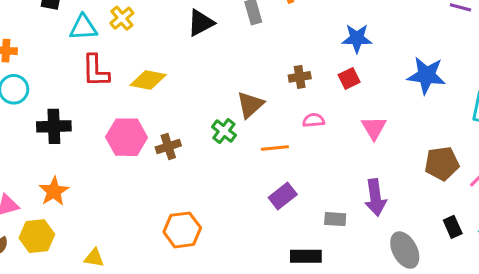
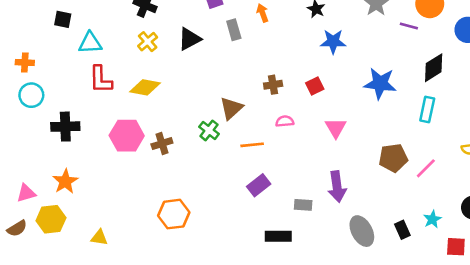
yellow cross: (122, 18) -> (148, 42), moved
blue star: (357, 38) -> (333, 42), moved
black rectangle: (453, 227) -> (402, 230), moved

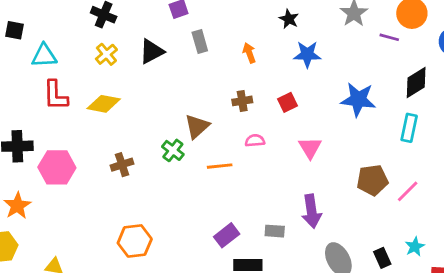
orange arrow: (263, 13) -> (249, 53), moved
pink hexagon: (127, 136) -> (57, 167), moved
purple rectangle: (259, 185) -> (227, 235), moved

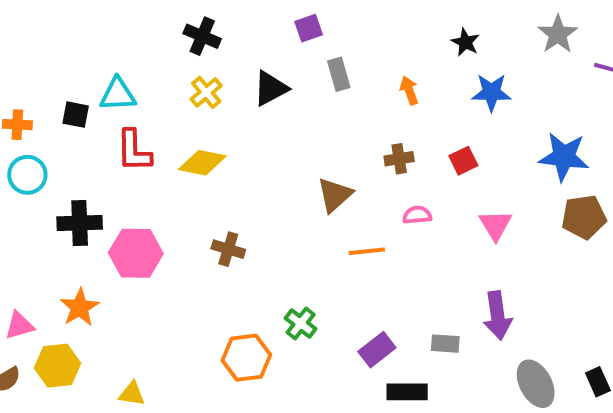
black square: (14, 30) -> (76, 115), moved
green cross: (173, 150) -> (301, 323), moved
brown cross: (122, 165) -> (228, 249), turned 35
brown pentagon: (372, 180) -> (584, 217), moved

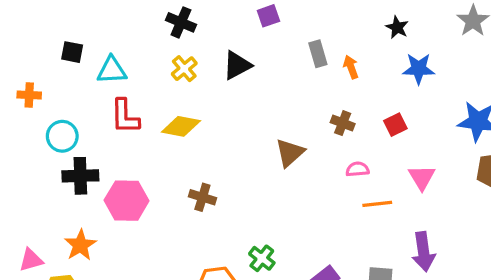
gray rectangle: (339, 74) -> (318, 54), moved
black square: (76, 115) -> (72, 52), moved
brown cross: (399, 159) -> (343, 123), turned 30
cyan circle: (27, 175) -> (62, 136), moved
orange line: (367, 251) -> (377, 204), moved

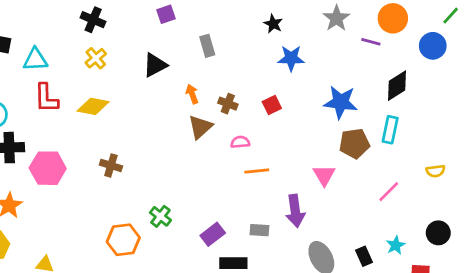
black triangle: (237, 65) -> (155, 65), moved
orange arrow: (351, 67) -> (192, 94), moved
brown triangle: (290, 153) -> (200, 127), moved
pink triangle: (422, 177) -> (324, 175), moved

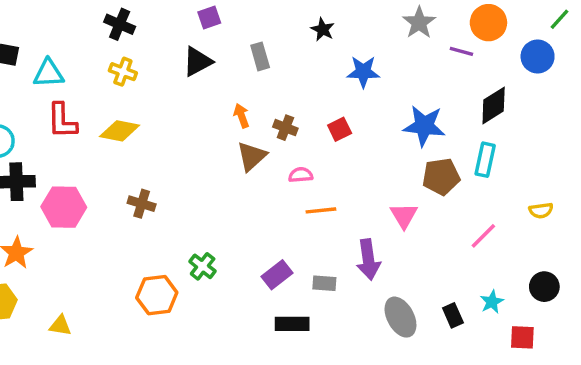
black star: (273, 24) -> (323, 29), moved
yellow cross: (96, 58) -> (123, 72), turned -30
black triangle: (155, 65) -> (197, 62), moved
purple rectangle: (213, 234) -> (277, 275), moved

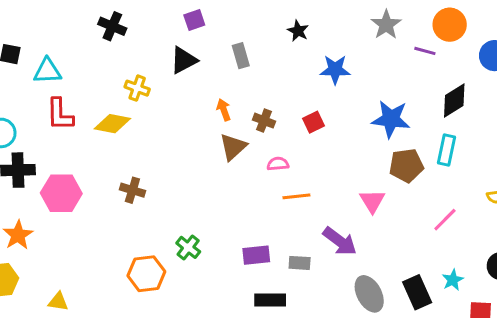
yellow cross: (123, 72) -> (137, 88), moved
purple arrow: (368, 260) -> (340, 241), turned -45
purple rectangle: (277, 275) -> (256, 255), turned 32
black rectangle: (453, 315) -> (417, 292), size x1.5

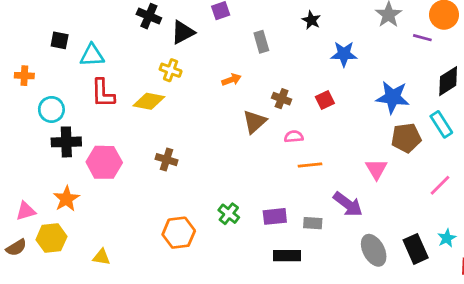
black triangle: (184, 60) -> (183, 32), moved
orange arrow: (224, 110) -> (231, 80), moved, turned 90
cyan rectangle: (447, 150) -> (441, 124), turned -45
green cross: (188, 247) -> (229, 214), moved

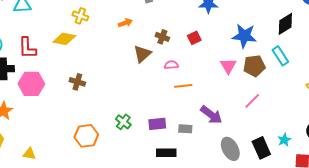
red L-shape: (103, 93) -> (27, 48), moved
pink triangle: (376, 169) -> (228, 66), moved
pink line: (440, 185) -> (252, 101), moved

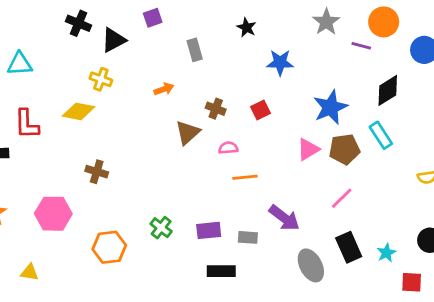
blue star: (244, 36) -> (330, 107), turned -30
pink triangle: (228, 66) -> (308, 149), turned 30
pink hexagon: (31, 84) -> (53, 214), moved
black rectangle: (261, 148) -> (349, 247), moved

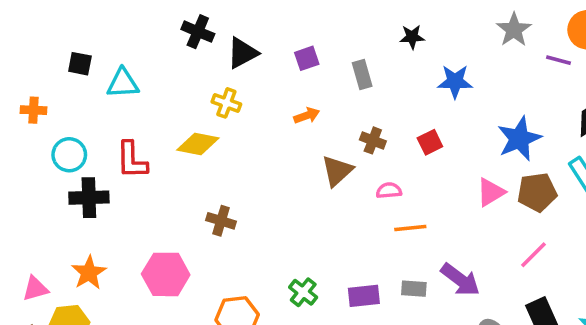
purple square: (153, 18) -> (307, 58), moved
black star: (246, 27) -> (412, 37), turned -30
gray rectangle: (195, 50) -> (362, 74), moved
gray rectangle: (248, 237) -> (414, 289), moved

